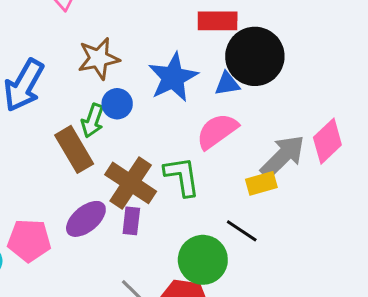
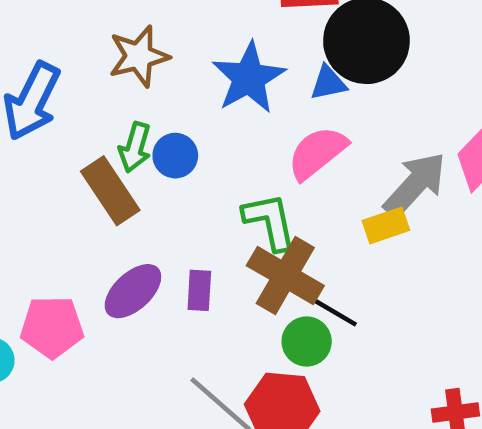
blue circle: (117, 104) -> (175, 156), moved
brown cross: (131, 183) -> (285, 276), moved
black line: (242, 231) -> (334, 312), moved
green circle: (203, 260) -> (307, 342), size x0.7

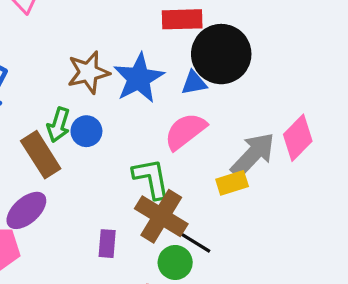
brown star: (139, 56) -> (88, 72), moved
purple rectangle: (199, 290) -> (107, 244), moved
purple ellipse: (133, 291) -> (26, 210), moved

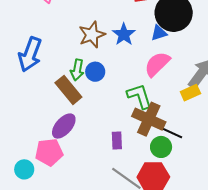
blue star: (139, 78) -> (124, 34), size x0.7

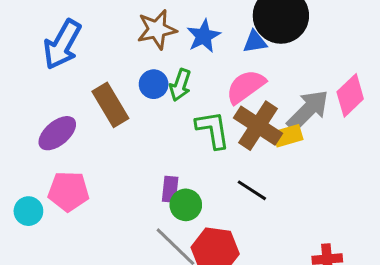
green arrow: (77, 70) -> (180, 85), moved
brown cross: (149, 119) -> (258, 126), moved
purple ellipse: (64, 126) -> (57, 133), moved
green circle: (161, 147) -> (186, 205), moved

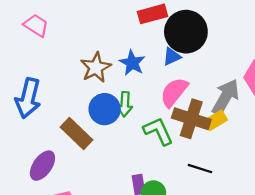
blue circle: (154, 84) -> (105, 109), size x1.4

